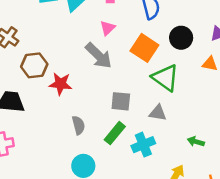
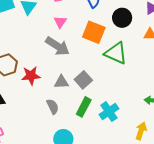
gray square: (121, 101) -> (83, 80), turned -36
gray triangle: (158, 113) -> (61, 82), moved

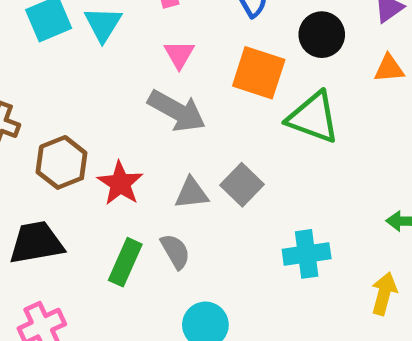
red star: (31, 76) -> (120, 183), turned -30
green rectangle: (84, 107) -> (125, 262), moved
cyan cross: (109, 112) -> (307, 254), turned 30

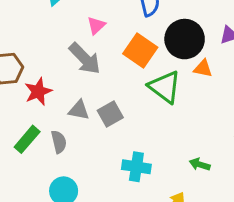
black circle: (322, 35) -> (185, 39), size x1.4
orange triangle: (389, 68) -> (203, 68), moved

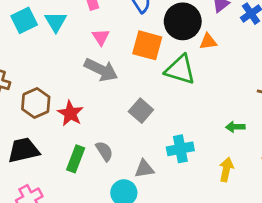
gray triangle: (79, 110) -> (144, 169), moved

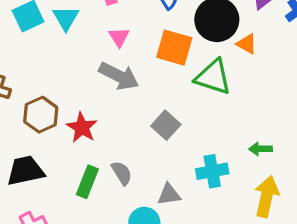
orange triangle: (208, 42) -> (247, 44), turned 36
green arrow: (235, 127) -> (261, 149), moved
yellow arrow: (226, 169) -> (267, 197), size x1.4

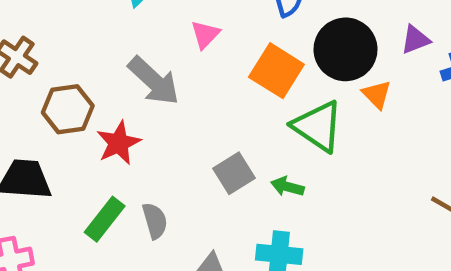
gray arrow: (119, 76) -> (154, 81), moved
green arrow: (261, 149) -> (287, 187), moved

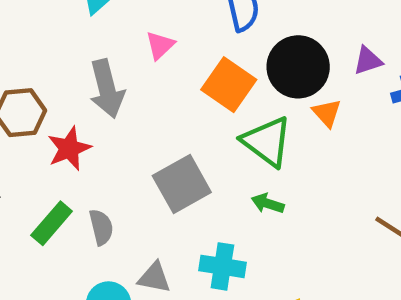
gray arrow: (154, 81) -> (107, 89), turned 30
gray square: (234, 173) -> (182, 184), size x1.4
green arrow: (287, 187) -> (268, 203), moved

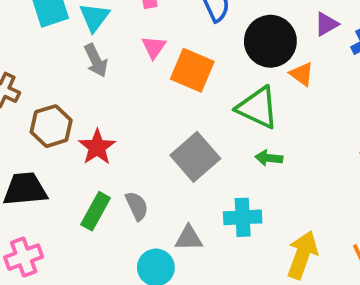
orange square: (229, 85) -> (192, 70), moved
gray arrow: (107, 89) -> (96, 60), moved, size x0.7

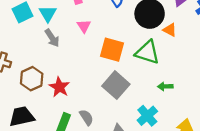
orange square: (192, 70) -> (112, 50), moved
green arrow: (269, 158) -> (165, 86), moved
cyan cross: (243, 217) -> (147, 116), turned -30

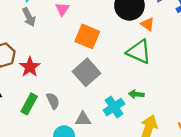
green triangle: (147, 52) -> (139, 52), moved
green arrow: (165, 86) -> (136, 94), moved

